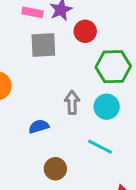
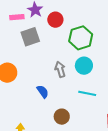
blue semicircle: (39, 126) -> (43, 92), turned 88

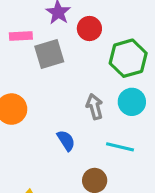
pink rectangle: (17, 17) -> (21, 36), moved
cyan line: (87, 93) -> (120, 147), moved

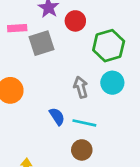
cyan line: (120, 147) -> (84, 123), moved

